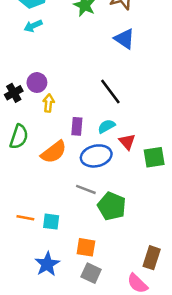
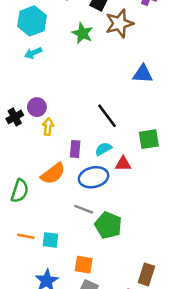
blue triangle: (125, 39) -> (143, 74), moved, turned -30
green semicircle: (19, 137) -> (20, 191), moved
red triangle: (127, 142) -> (123, 164), turned -49
green square: (154, 157) -> (149, 139), moved

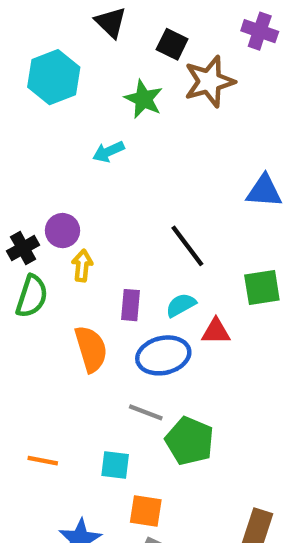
cyan arrow: (33, 53) -> (109, 152), moved
blue triangle: (143, 74) -> (264, 191), moved
orange semicircle: (53, 174) -> (91, 349), turned -70
green semicircle: (20, 191) -> (32, 296), moved
cyan square: (50, 240) -> (115, 465), moved

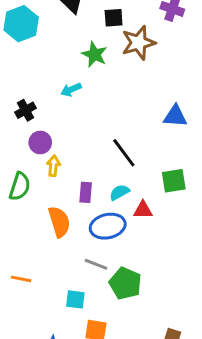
black square: (172, 44) -> (114, 18), turned -30
cyan hexagon: (54, 77) -> (21, 24), moved
black cross: (23, 248) -> (26, 110), moved
orange line: (43, 461) -> (21, 279), moved

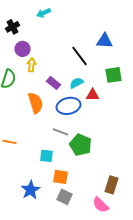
blue triangle: (175, 116) -> (105, 41), moved
purple rectangle: (86, 192) -> (54, 83), turned -56

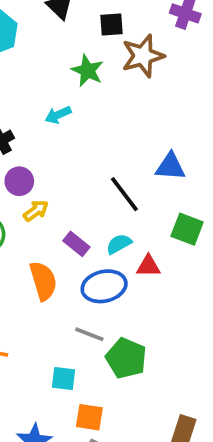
yellow arrow: (32, 65) -> (36, 211), turned 48
green square: (114, 75) -> (187, 229), turned 30

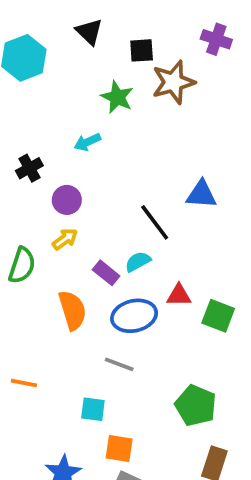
purple circle: (19, 181) -> (67, 200), moved
green square: (187, 229) -> (218, 316), moved
cyan semicircle: (119, 244) -> (138, 262), moved
green pentagon: (126, 358) -> (196, 405), moved

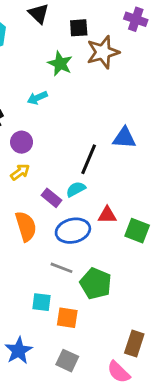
black line: (155, 222) -> (89, 159), turned 60
green pentagon: (196, 405) -> (96, 283), moved
orange square: (119, 448) -> (67, 318), moved

